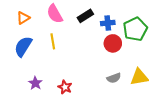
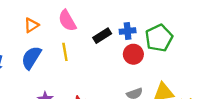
black rectangle: (85, 16) -> (102, 36), moved

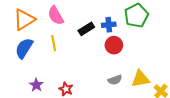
orange triangle: (31, 25) -> (24, 20), size x1.6
green pentagon: (159, 38) -> (136, 16), moved

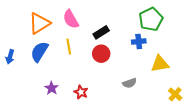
blue cross: (109, 25) -> (139, 42), moved
red circle: (114, 45) -> (101, 54), moved
yellow triangle: (140, 79) -> (160, 64), moved

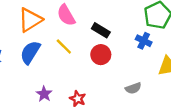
black rectangle: (101, 32) -> (101, 30), turned 63
blue cross: (139, 42) -> (144, 41), turned 32
yellow line: (69, 47) -> (64, 47), turned -35

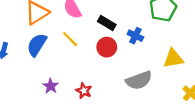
blue cross: (144, 41) -> (135, 36), moved
gray semicircle: (133, 88) -> (139, 80), size x1.6

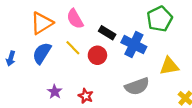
blue cross: (135, 36) -> (134, 45), size x1.6
red circle: (107, 47) -> (97, 55), moved

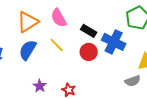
red circle: (97, 55) -> (89, 52), moved
gray semicircle: (137, 86) -> (133, 81), moved, size x0.7

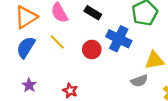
black rectangle: (89, 31) -> (93, 13), moved
purple star: (40, 86) -> (29, 85), moved

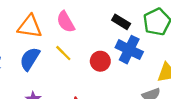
black rectangle: (93, 13) -> (121, 22), moved
orange triangle: (26, 17) -> (30, 26), turned 40

